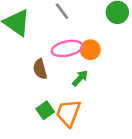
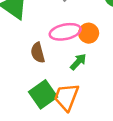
green square: (45, 110) -> (43, 94), size x1.5

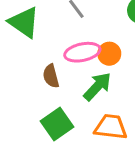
green arrow: (78, 62) -> (97, 87), size x1.5
orange trapezoid: (66, 97) -> (111, 127), moved, turned 76

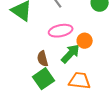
orange circle: (109, 54) -> (85, 41), moved
brown semicircle: (51, 76) -> (43, 59), moved

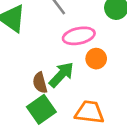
pink ellipse: (61, 31) -> (79, 36), moved
green arrow: (71, 54) -> (61, 75), moved

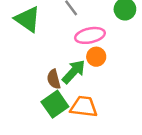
orange circle: (96, 59) -> (96, 57), moved
orange trapezoid: (89, 112) -> (84, 107), moved

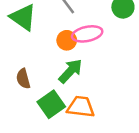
orange circle: (96, 57) -> (67, 40), moved
brown semicircle: (54, 79) -> (23, 79), moved

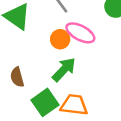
pink ellipse: (87, 34) -> (80, 33), turned 40

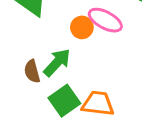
green arrow: (64, 70) -> (57, 63), moved

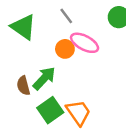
orange trapezoid: (98, 104) -> (78, 113), turned 48

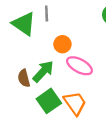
gray line: (66, 16) -> (47, 14), moved, turned 35
pink ellipse: (85, 43) -> (79, 66), moved

